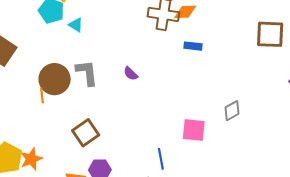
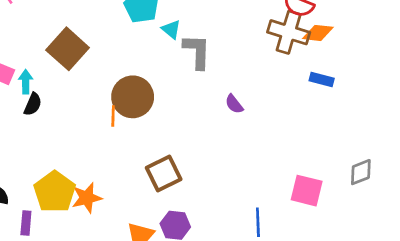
gray L-shape: (87, 73) -> (197, 51), moved

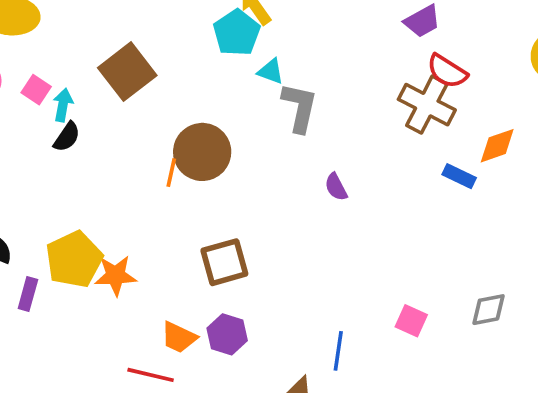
cyan triangle: (171, 29) -> (271, 71), turned -30
orange diamond: (318, 33) -> (497, 146), moved, turned -36
pink square: (307, 191) -> (411, 321), size x0.7

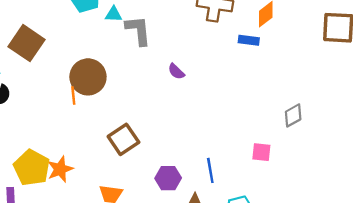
pink square: (411, 321) -> (261, 152), moved
purple hexagon: (227, 334) -> (168, 178), moved

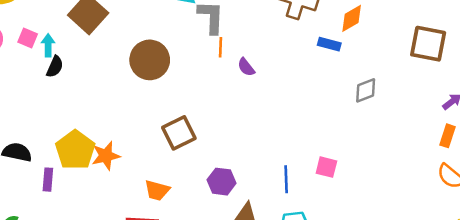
orange line: (73, 96) -> (220, 47), moved
gray diamond: (293, 115) -> (366, 90), moved
blue line: (210, 170) -> (286, 179), moved

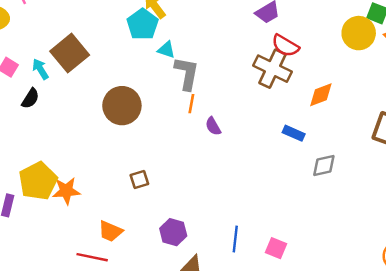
blue rectangle: (329, 44) -> (294, 133), moved
cyan arrow: (48, 45) -> (40, 69), moved, turned -40
brown square: (179, 133) -> (139, 179), size x0.6
pink square: (326, 167) -> (276, 248), moved

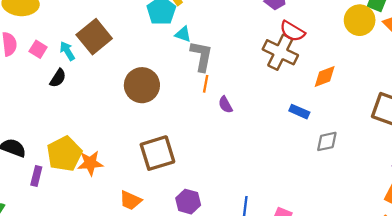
brown square: (139, 179) -> (157, 153), size x2.0

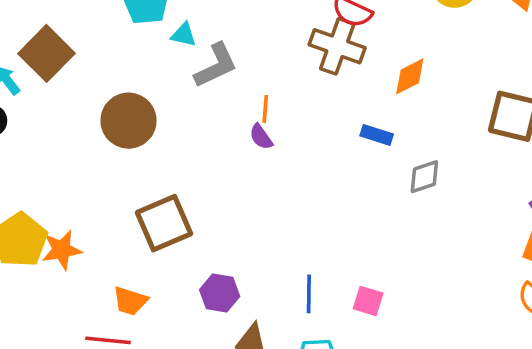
gray L-shape: (202, 56) -> (216, 65), turned 60
orange line: (206, 84) -> (265, 109), moved

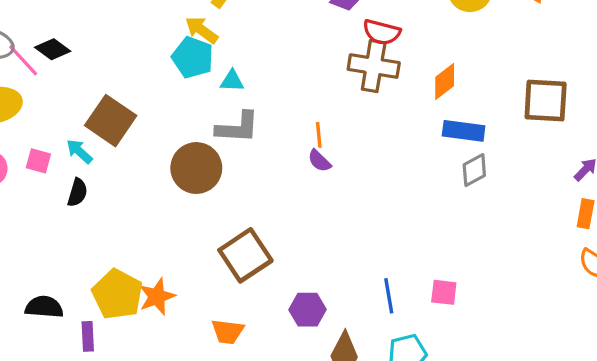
gray L-shape: (216, 65) -> (238, 127), moved, turned 39
blue rectangle: (377, 135) -> (464, 131), moved, size x1.4

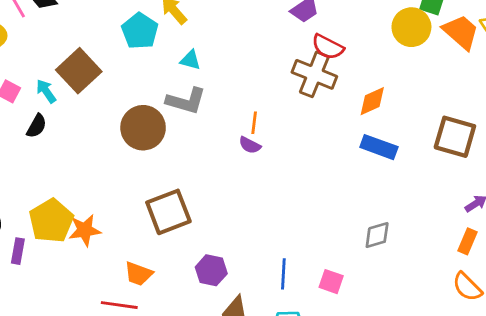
cyan pentagon: (193, 57) -> (140, 31), moved
purple semicircle: (319, 161) -> (250, 145), turned -30
gray diamond: (474, 170) -> (377, 235), moved

